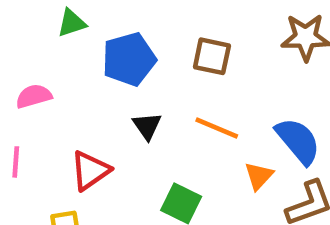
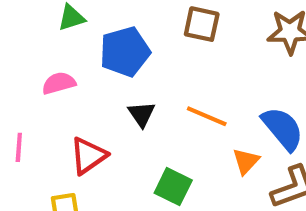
brown square: (212, 56) -> (202, 24), moved
pink semicircle: (34, 96) -> (59, 83), moved

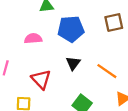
brown square: (202, 24) -> (114, 23), turned -36
red triangle: (88, 156) -> (41, 79), turned -50

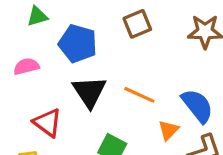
blue pentagon: (71, 29) -> (78, 44), turned 30
black triangle: (73, 63) -> (89, 92), size x1.6

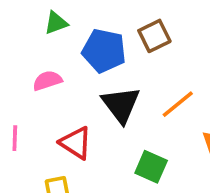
brown square: (137, 24) -> (154, 36), moved
orange line: (139, 95) -> (178, 104), turned -60

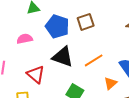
black triangle: (121, 105) -> (63, 57), turned -40

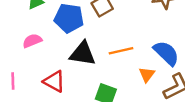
orange line: (94, 60) -> (121, 51), turned 30

